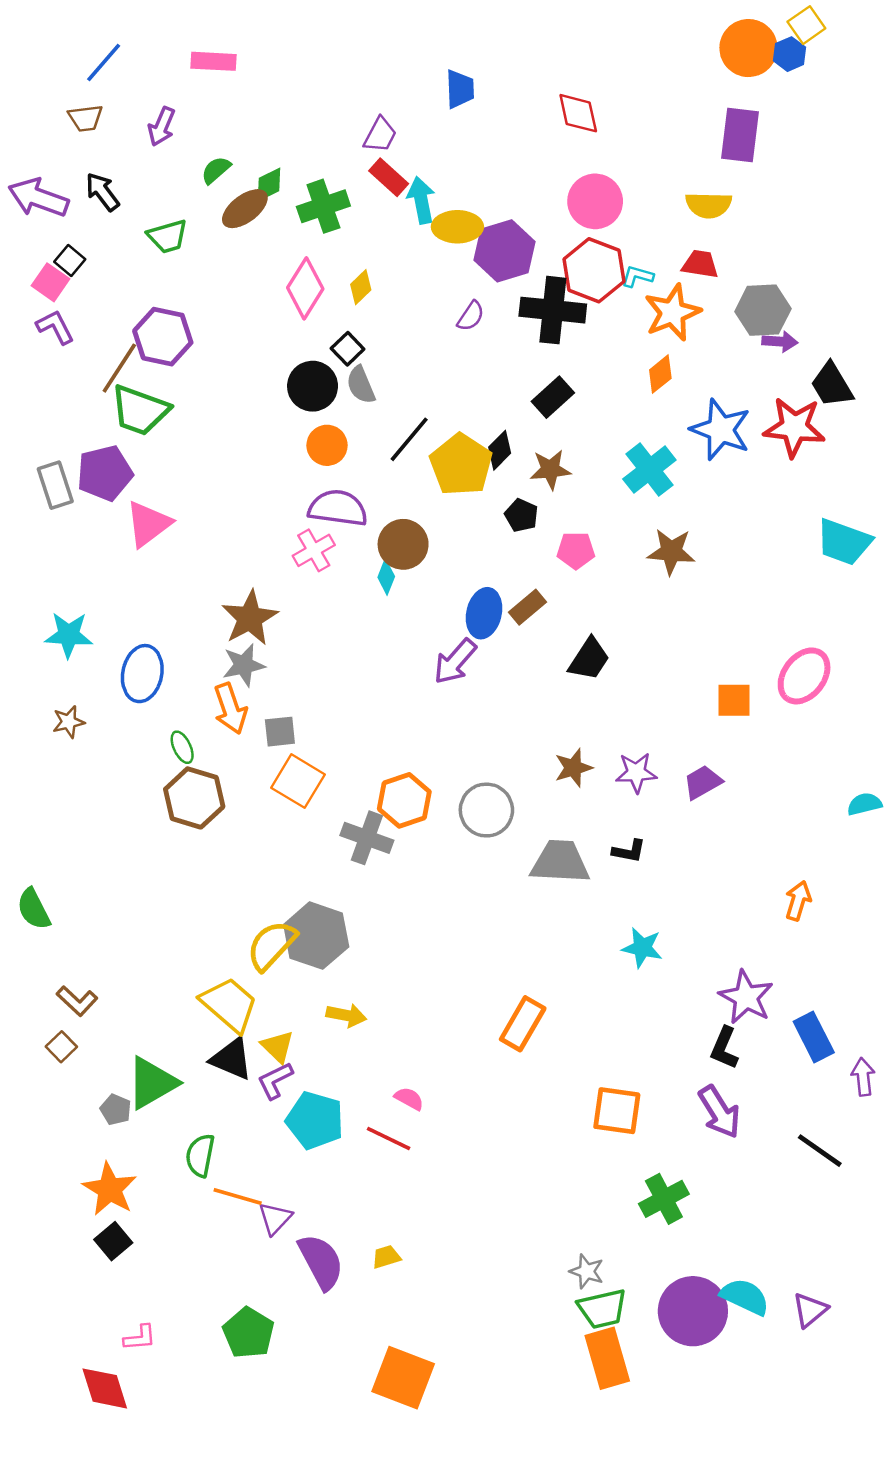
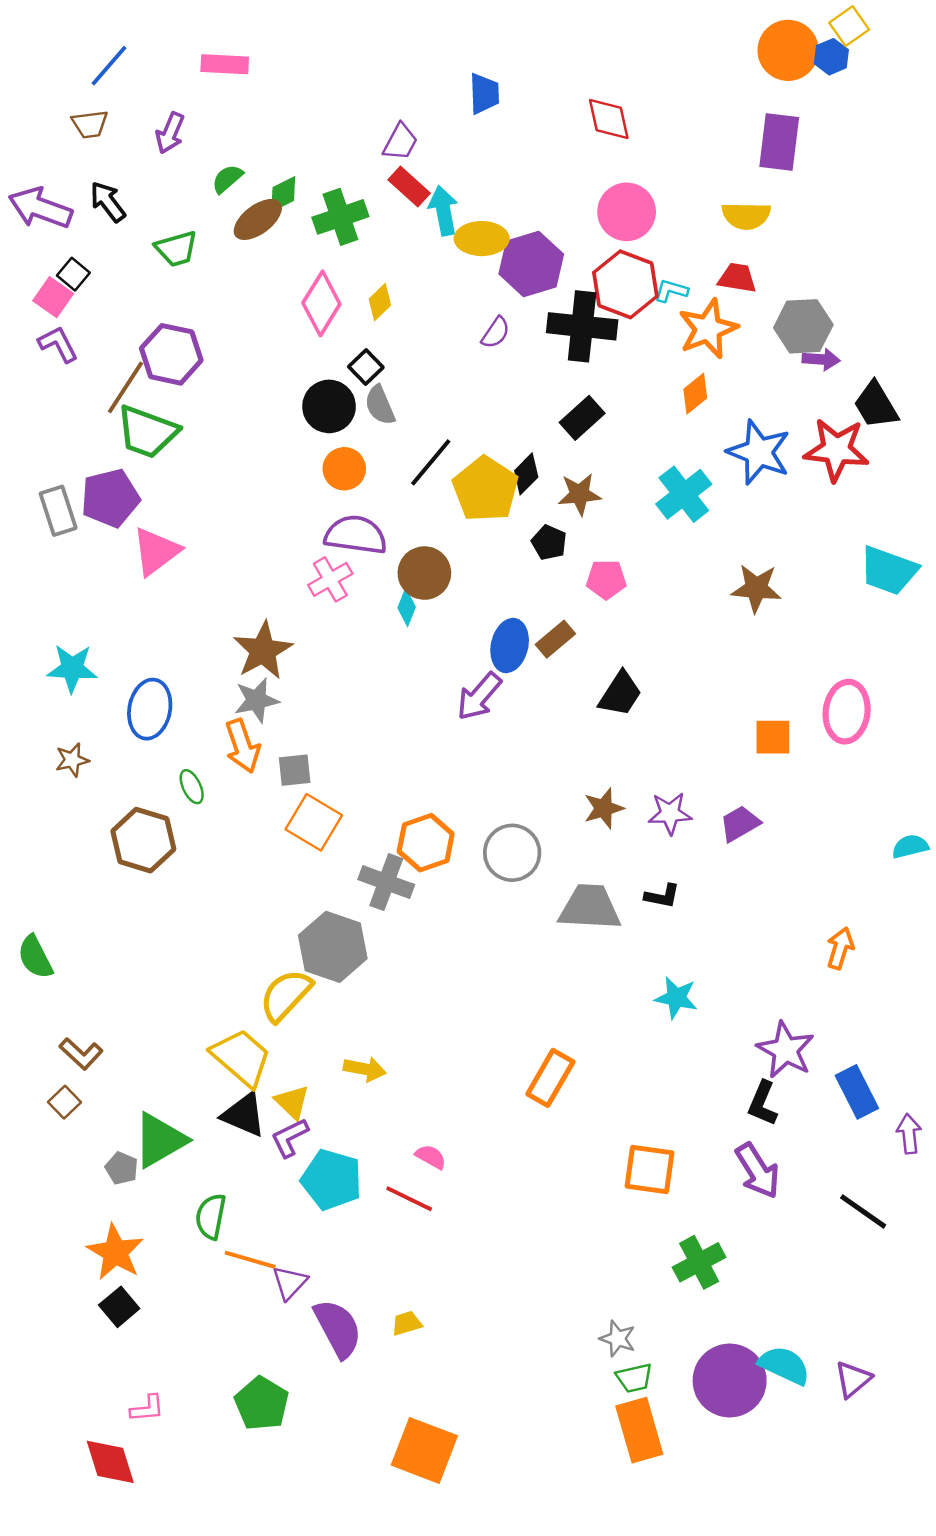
brown star: (671, 552) -> (756, 588), moved
pink ellipse: (804, 676) -> (847, 712), turned -30
brown hexagon: (194, 798) -> (143, 840), moved
gray hexagon: (316, 936) -> (333, 947), moved
green trapezoid: (602, 1309) -> (634, 1378), size x0.7

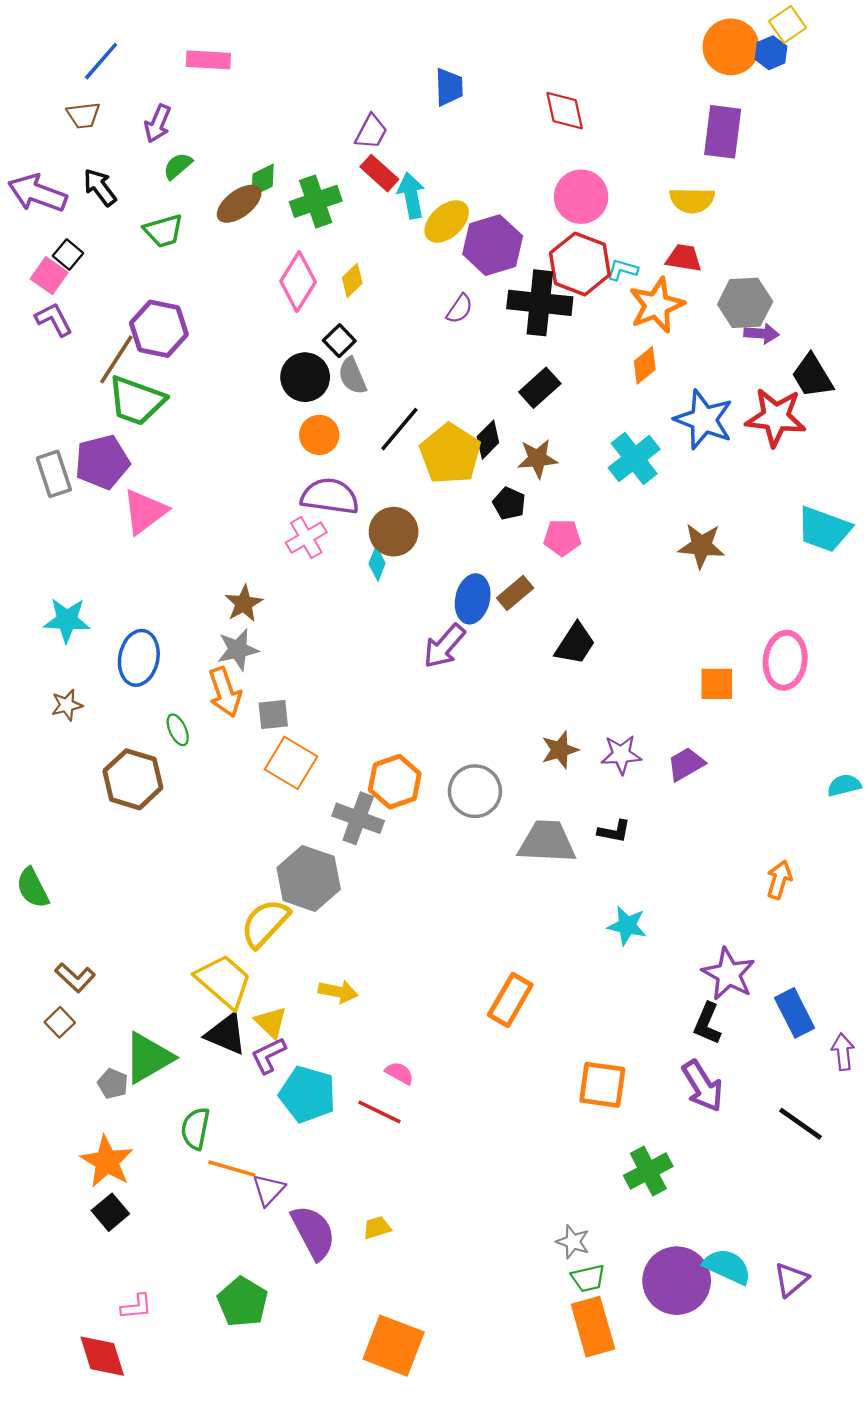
green semicircle: (227, 179) -> (178, 166), moved
yellow ellipse: (482, 239) -> (447, 221), turned -42
brown star: (263, 651) -> (244, 604), size x0.7

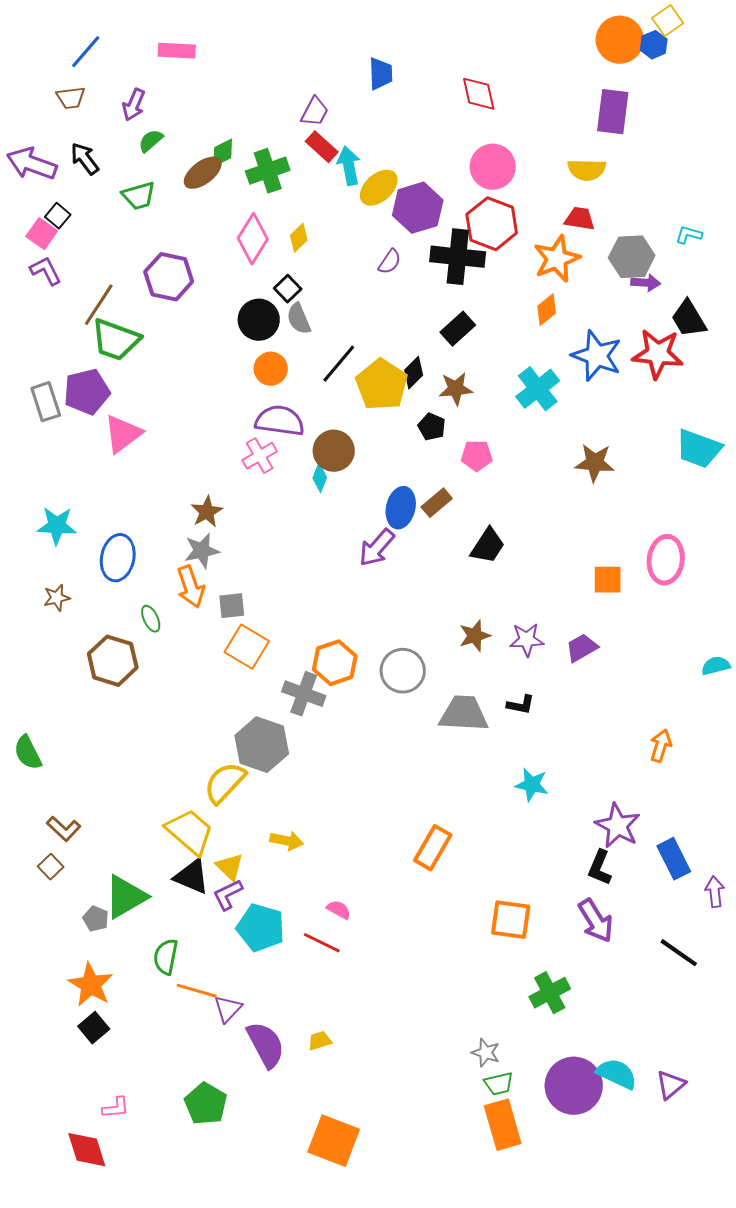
cyan L-shape: (622, 270) -> (689, 235), moved
purple hexagon: (159, 329) -> (169, 277), moved

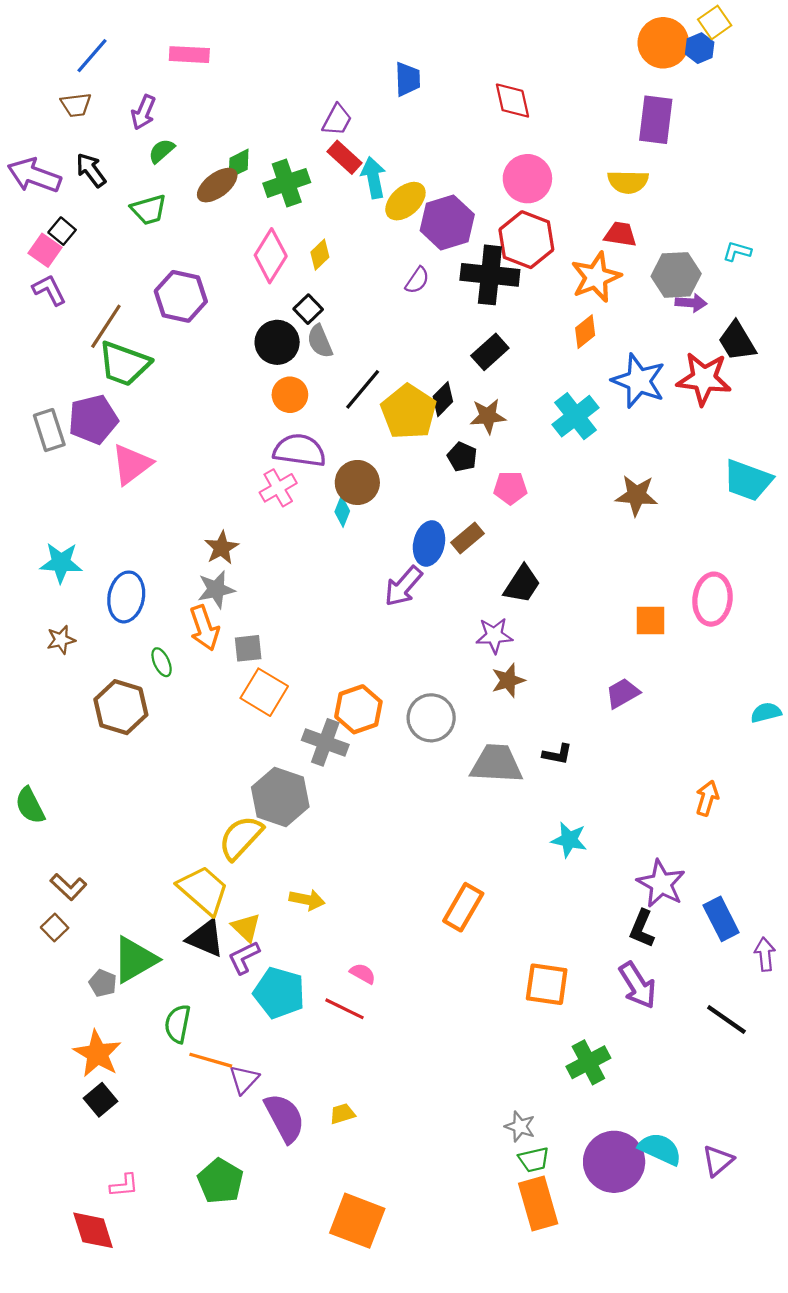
purple star: (527, 640) -> (494, 635), moved

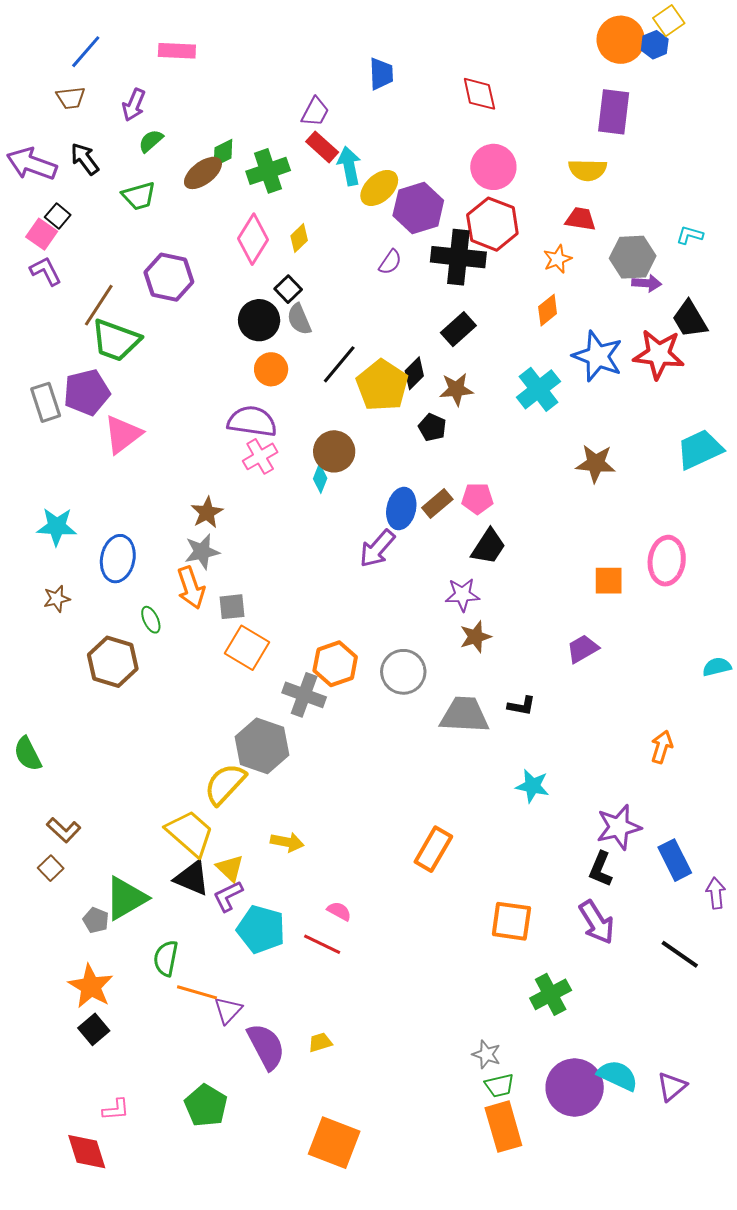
orange star: (596, 277) -> (558, 259), size x0.6
purple semicircle: (300, 450) -> (252, 421), moved
cyan trapezoid: (748, 480) -> (700, 449), turned 135
pink pentagon: (510, 488) -> (477, 498), moved
purple star: (661, 884) -> (619, 827), turned 30

